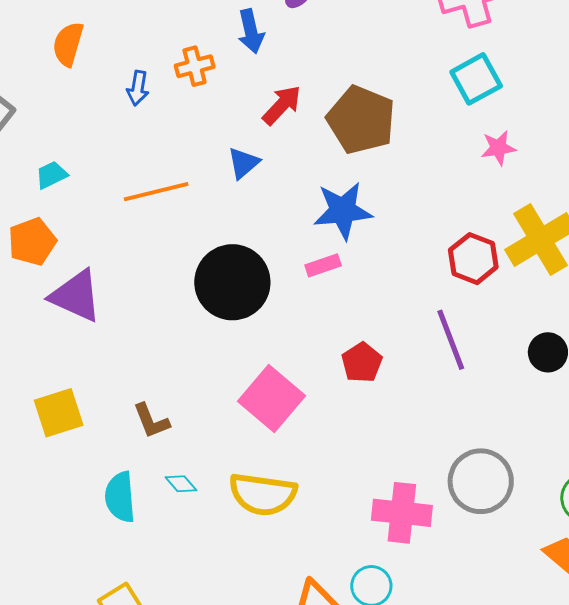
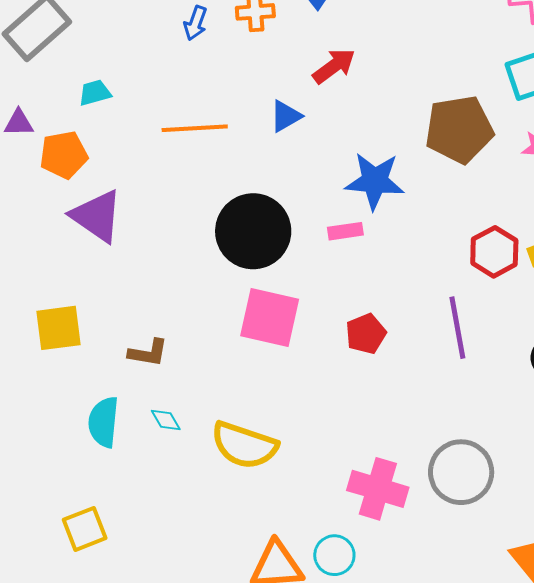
brown pentagon: (361, 120) -> (459, 129), moved, turned 30
pink square: (271, 398) -> (270, 317), moved, turned -38
brown L-shape: (151, 421) -> (148, 353), turned -69

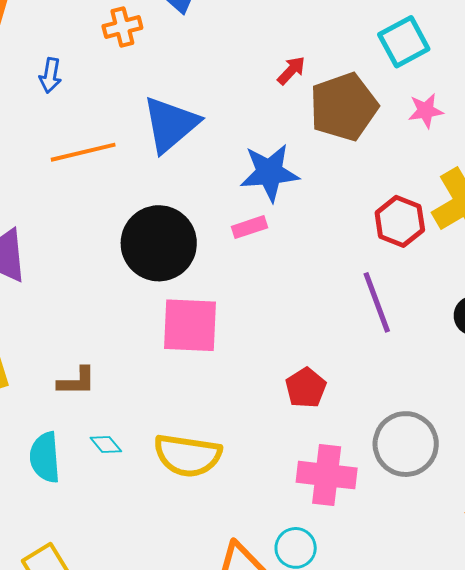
blue arrow: (195, 23) -> (50, 75), moved
red arrow: (334, 66) -> (291, 70), moved, size x0.7
blue triangle: (286, 116) -> (171, 124), size x1.8
red pentagon: (366, 334) -> (306, 388), moved

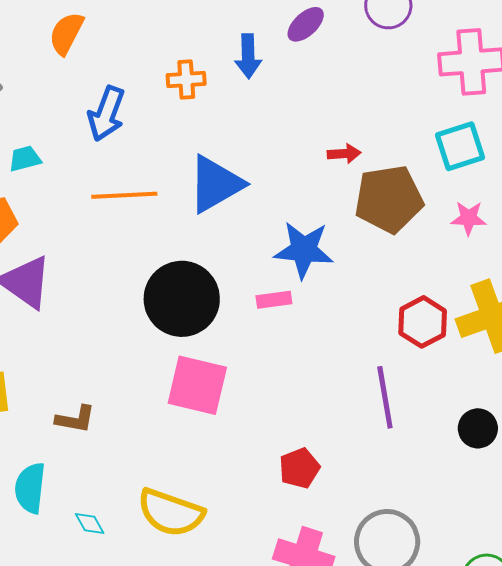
red arrow: (291, 70) -> (344, 154), turned 32
blue arrow: (50, 75) -> (106, 114), size x1.6
cyan diamond: (106, 444) -> (90, 524), moved

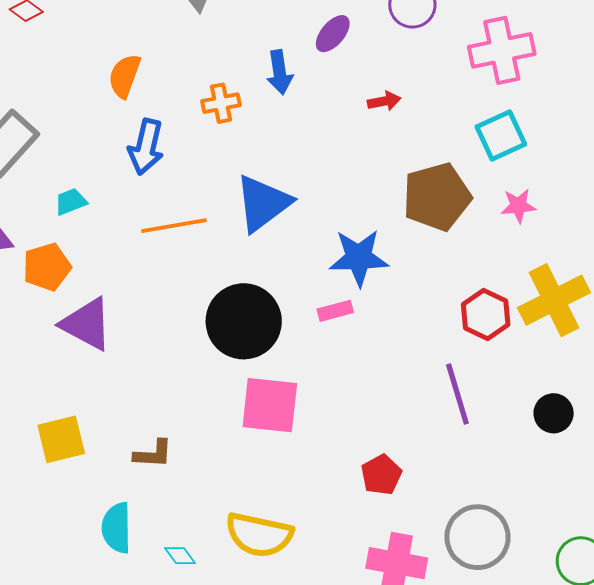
orange semicircle: (66, 33) -> (125, 76), moved
red arrow: (344, 154) -> (384, 101), moved

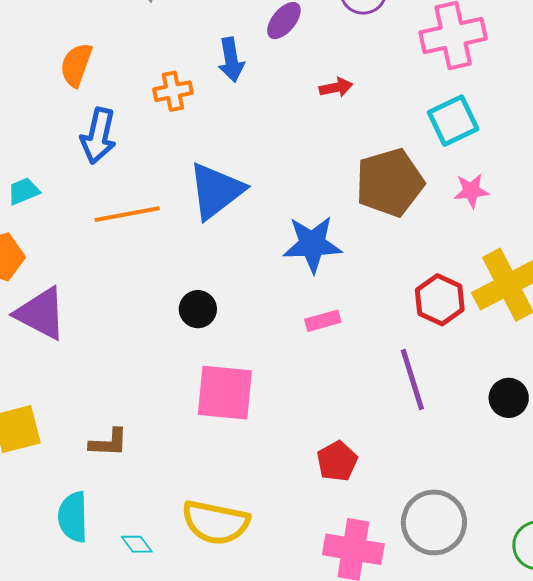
pink rectangle: (335, 311) -> (323, 321), moved
black circle: (244, 321) -> (198, 309), size x0.5

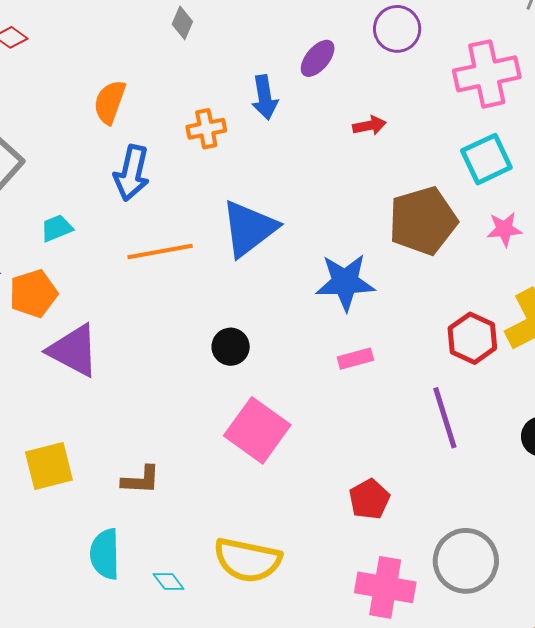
pink square: (225, 393) -> (257, 430), turned 30

